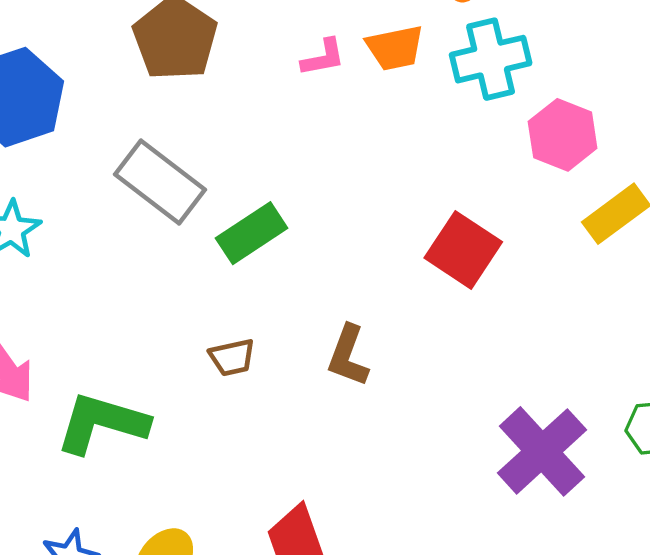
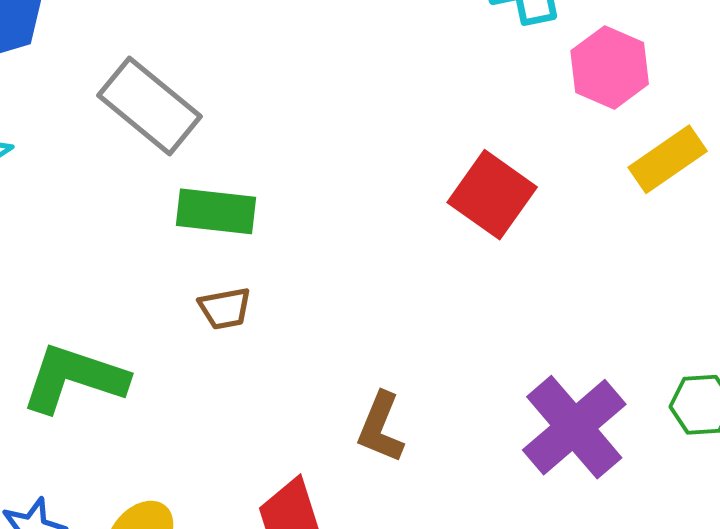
green rectangle: (252, 233) -> (216, 211), moved, turned 38
brown L-shape: (348, 356) -> (381, 427), moved

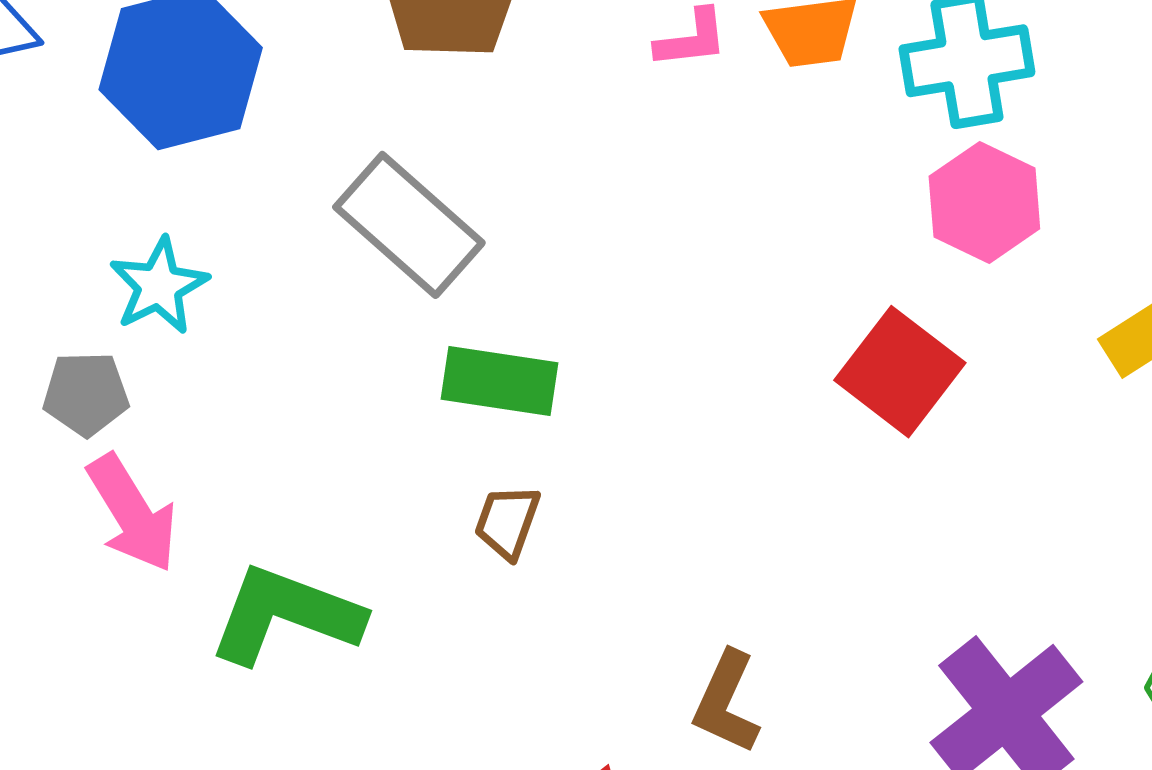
pink hexagon: (610, 67) -> (984, 203), moved
brown trapezoid: (225, 308) -> (507, 522), turned 118

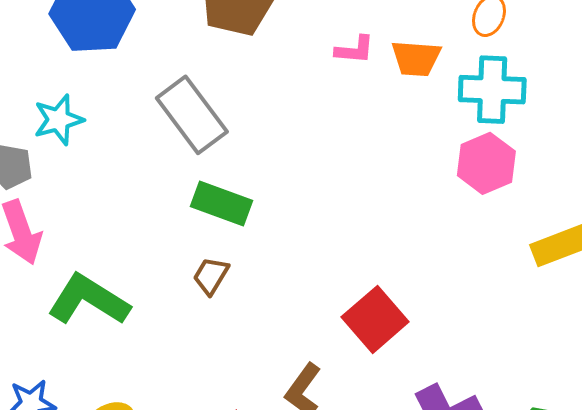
red square: (900, 372) -> (375, 319), moved

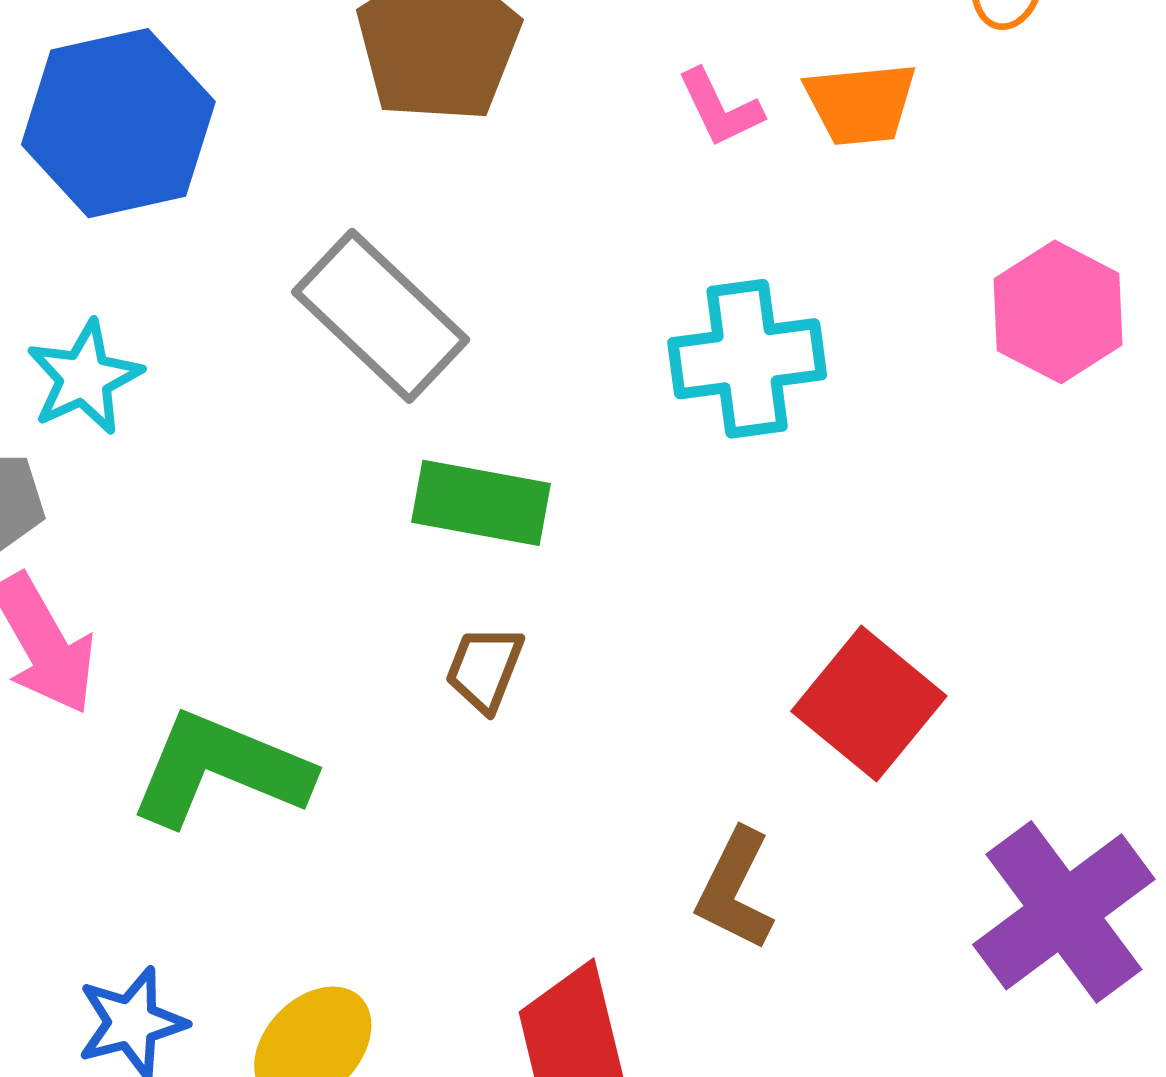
pink L-shape: (355, 50) -> (720, 108), turned 69
cyan cross: (492, 90) -> (747, 359), moved

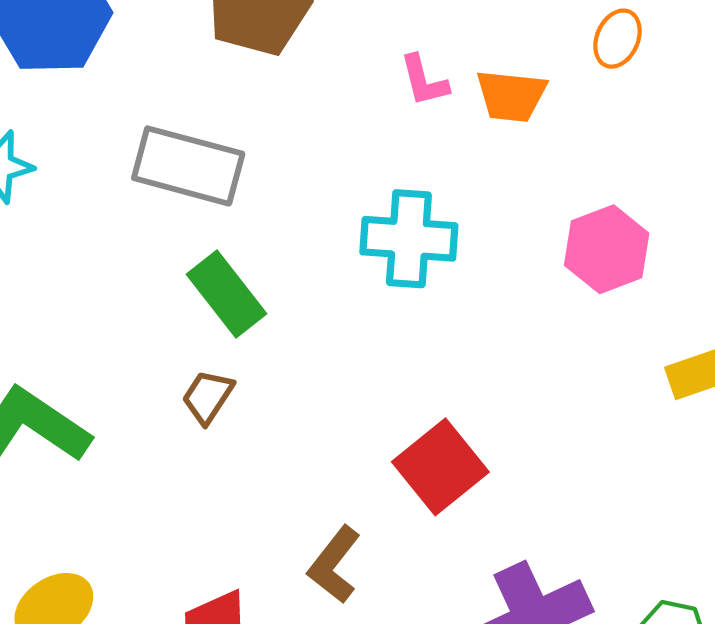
gray rectangle: (381, 316) -> (188, 166), turned -40
green rectangle: (481, 503) -> (226, 294), turned 30

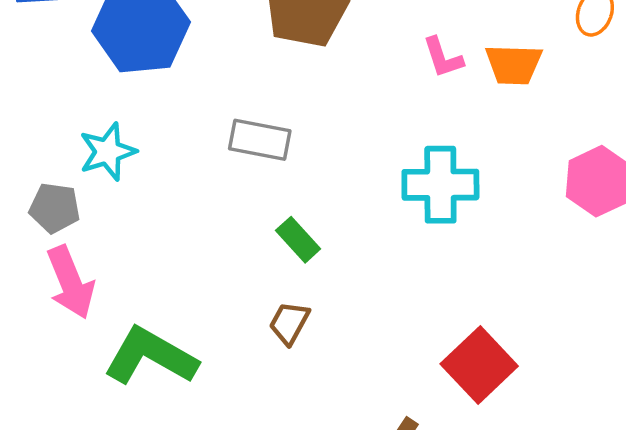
gray rectangle: (188, 166) -> (260, 140), size x0.7
green rectangle: (226, 294) -> (298, 240), size x0.7

